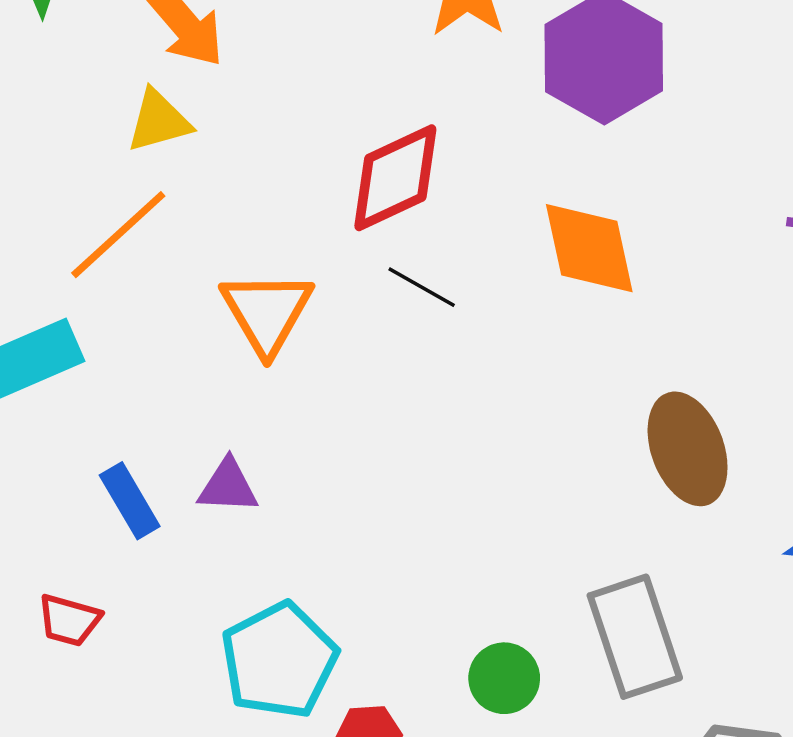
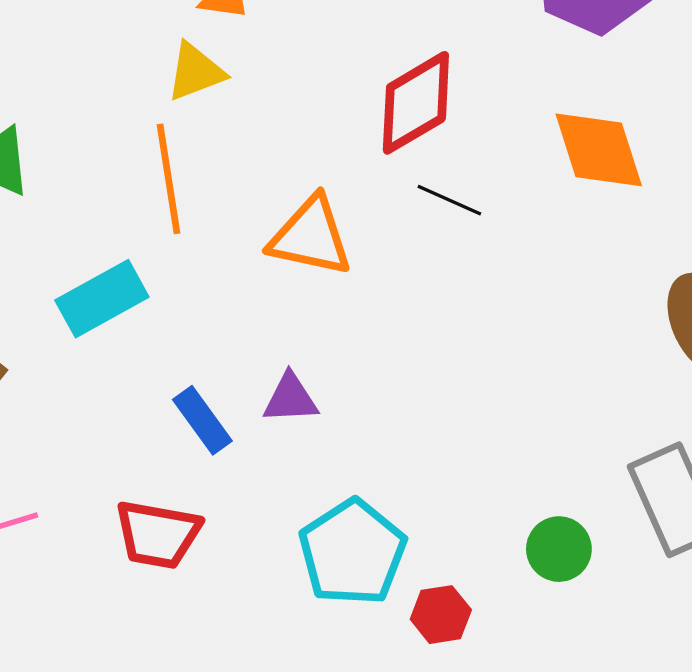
orange line: (118, 235) -> (169, 179), turned -51
orange triangle: (267, 312) -> (311, 236), turned -42
red trapezoid: (69, 620) -> (158, 534), size x1.5

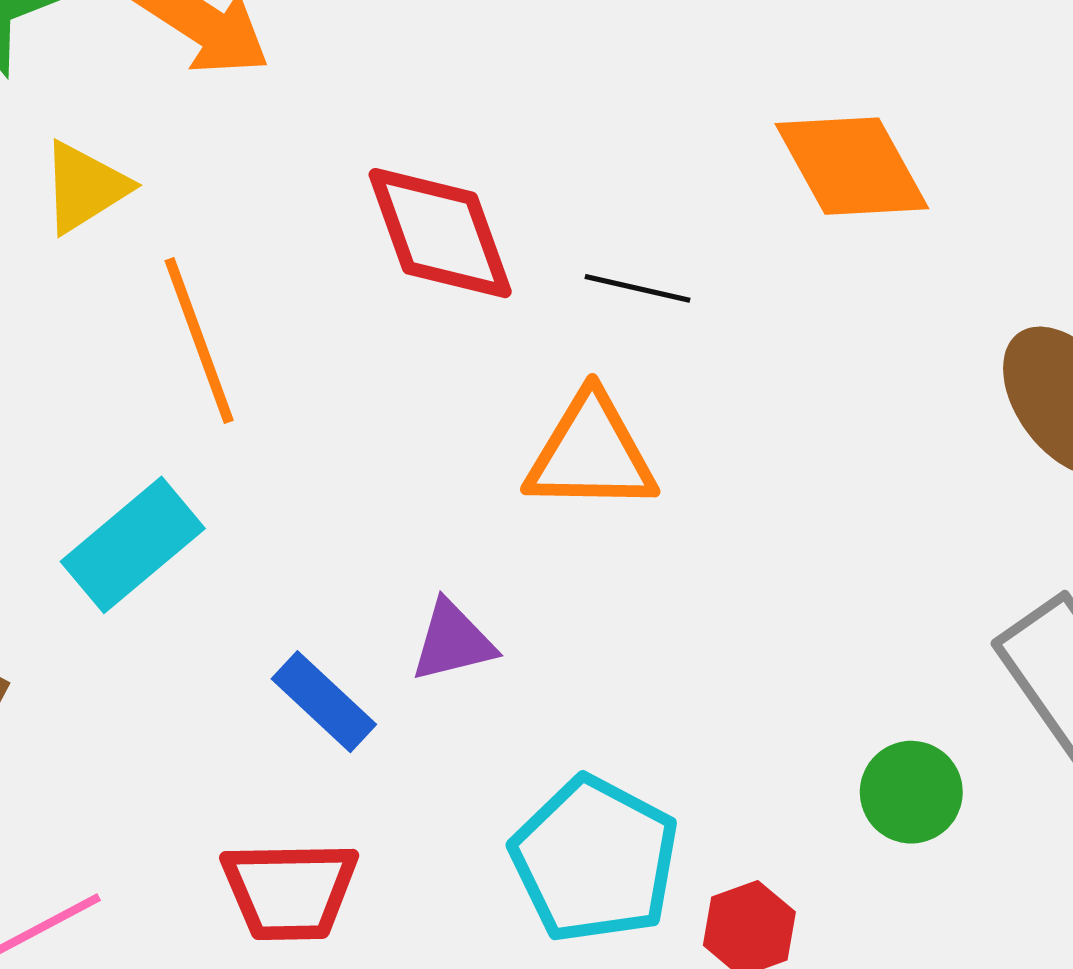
yellow triangle: (195, 72) -> (85, 187), moved
red diamond: (416, 103) -> (440, 233), moved, turned -68
orange triangle: (311, 236) -> (591, 453), moved

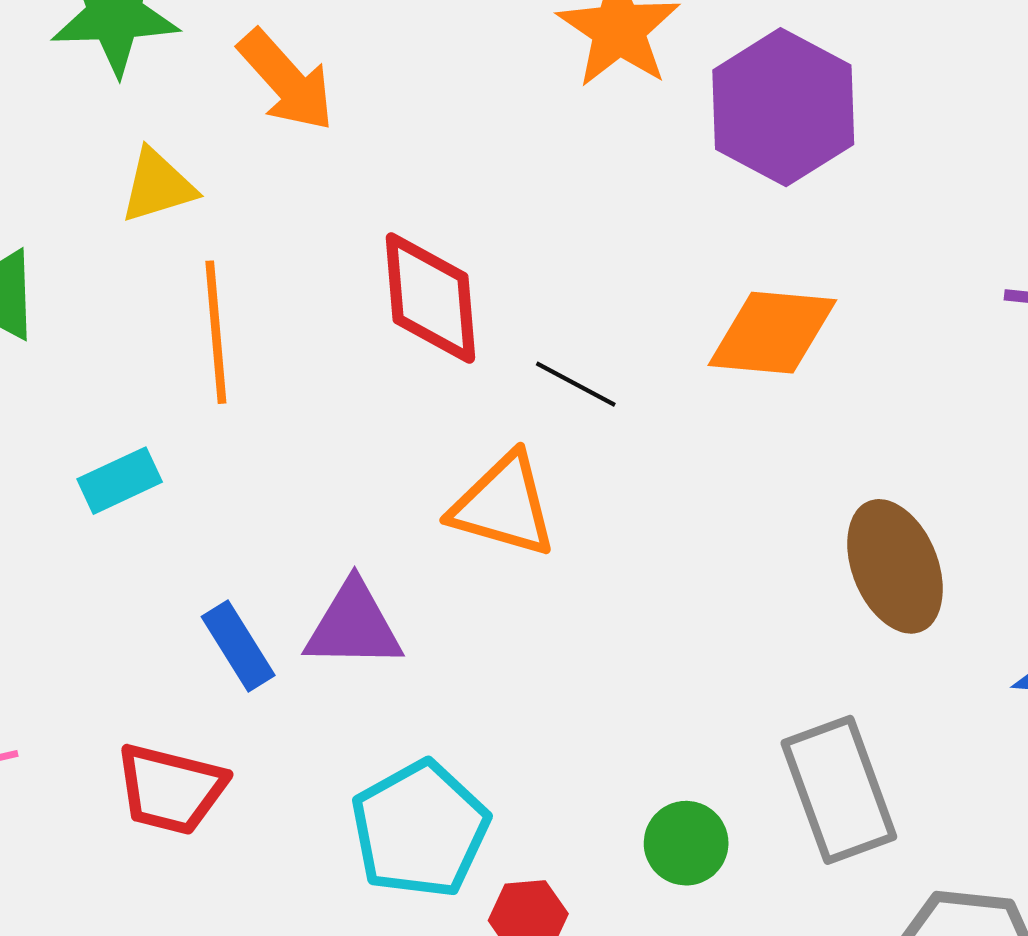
orange diamond: (852, 166) -> (772, 333), turned -71
cyan rectangle: (133, 545) -> (120, 481), size x0.7
purple triangle: (453, 641) -> (354, 626), size x1.4

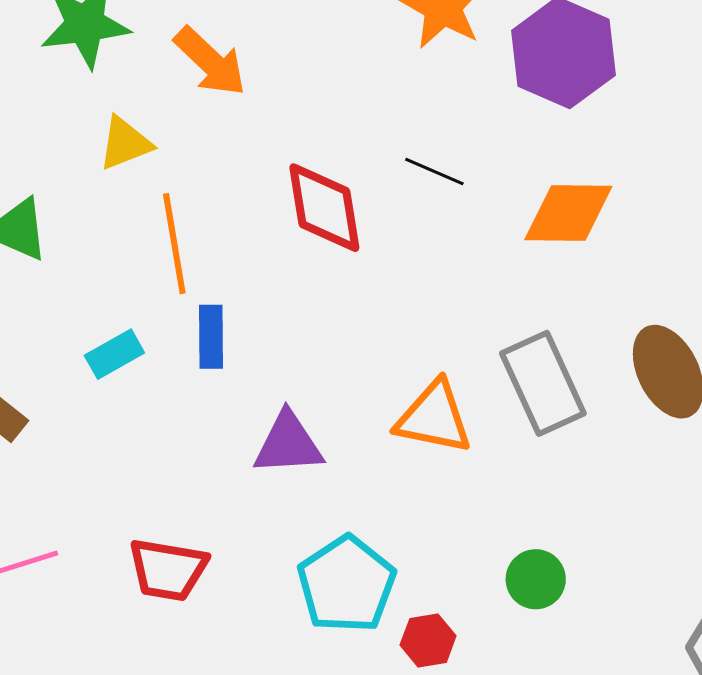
black line: (576, 384) -> (434, 171), moved
orange triangle: (504, 505) -> (434, 418), moved
blue rectangle: (238, 646) -> (211, 337), moved, turned 36
gray rectangle: (839, 790) -> (543, 383), moved

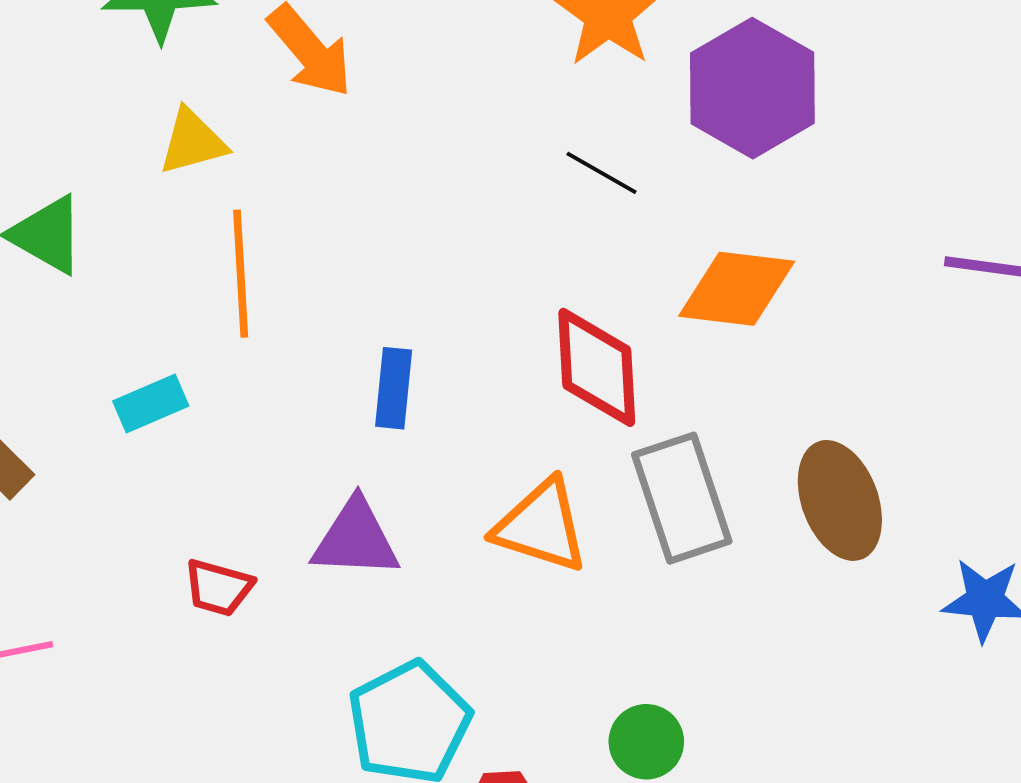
black line: (434, 171) -> (602, 173), moved
red diamond: (324, 208) -> (597, 367), moved
blue rectangle: (211, 337) -> (394, 388), moved
red trapezoid: (168, 570) -> (218, 588), moved, size x0.7

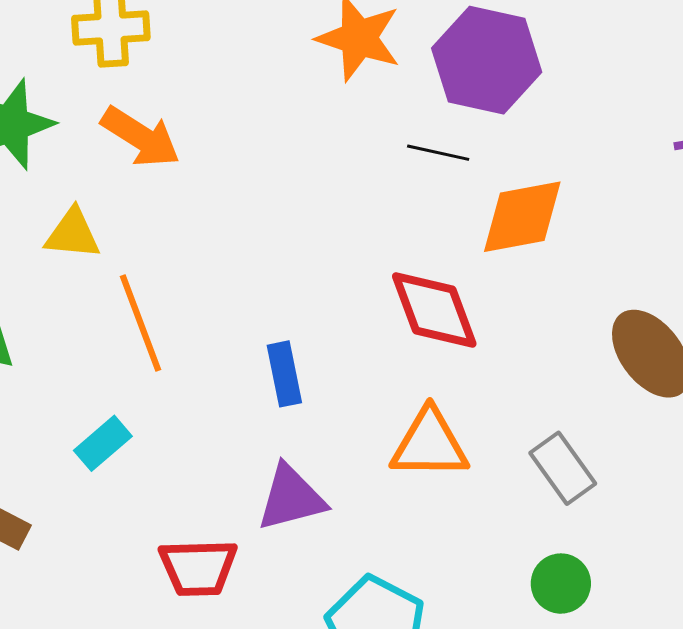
yellow triangle: (193, 142) -> (73, 234), turned 38
black line: (602, 173) -> (438, 153), moved
gray rectangle: (682, 498) -> (563, 468), moved, size x0.7
red trapezoid: (218, 588) -> (198, 568), size x1.4

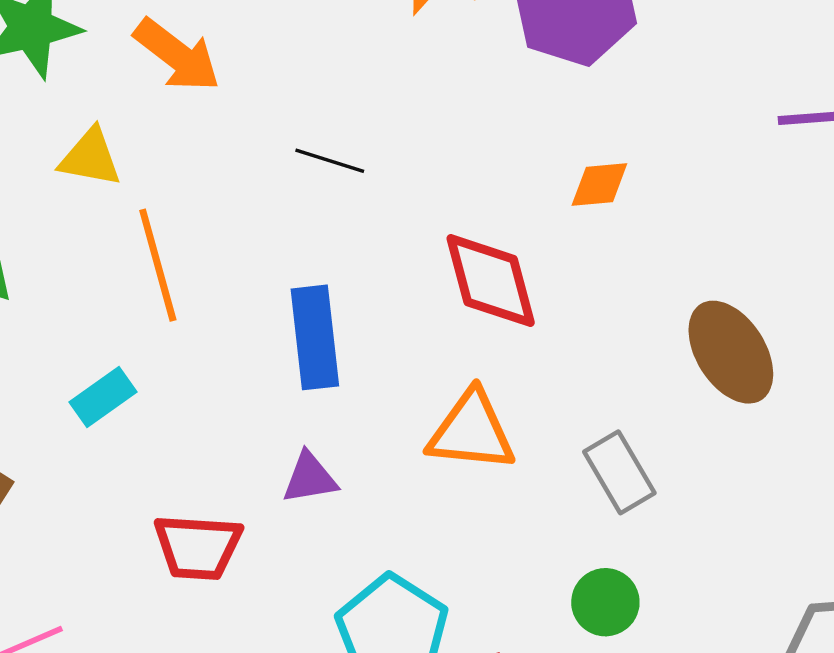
black line: (438, 153) -> (330, 161), moved
orange diamond: (522, 217) -> (599, 184), size x0.6
blue rectangle: (284, 374) -> (315, 337), size x1.4
purple triangle: (291, 498) -> (310, 478), size x0.7

